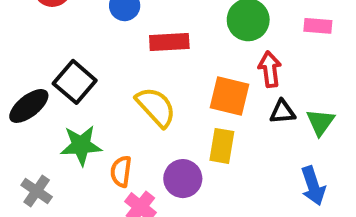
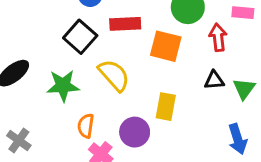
red arrow: (270, 69) -> (218, 37), moved
black square: (75, 82) -> (80, 37), moved
orange square: (230, 96) -> (166, 46), moved
green star: (81, 145) -> (63, 86), moved

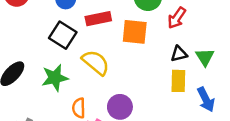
red arrow: (218, 37) -> (177, 18), turned -130
yellow rectangle: (166, 107) -> (178, 81), moved

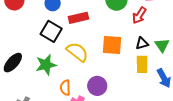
orange square: (135, 32) -> (112, 45), moved

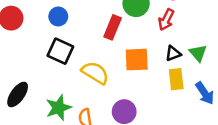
red rectangle: (78, 18) -> (113, 27), moved, turned -48
green star: (46, 65) -> (59, 108), moved

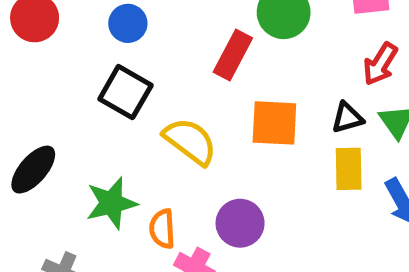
red arrow: (166, 20) -> (380, 64), moved

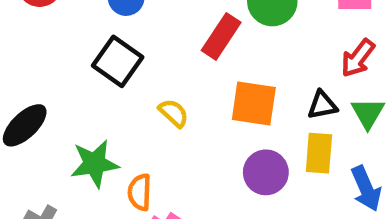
yellow semicircle: (190, 141) -> (174, 113), size x0.6
purple circle: (240, 223) -> (266, 172), moved

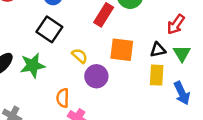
green star: (95, 164) -> (33, 65), moved
purple circle: (266, 172) -> (96, 76), moved

